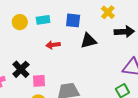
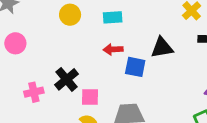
cyan rectangle: (43, 20) -> (113, 17), moved
blue square: (73, 20) -> (135, 67), moved

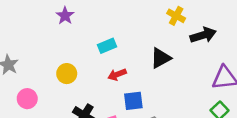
yellow circle: (70, 15) -> (67, 74), moved
blue square: (135, 67) -> (133, 101), moved

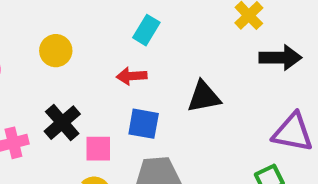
cyan rectangle: (107, 46) -> (146, 30), moved, turned -54
black triangle: (161, 58) -> (204, 97), moved

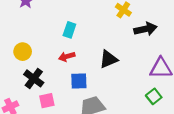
black cross: (62, 123) -> (34, 78), moved
pink square: (98, 149) -> (47, 101), moved

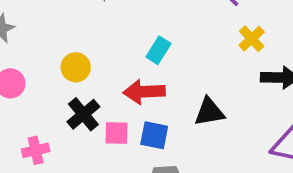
red arrow: (67, 57) -> (144, 92), size x1.5
pink square: (47, 101) -> (116, 133), moved

